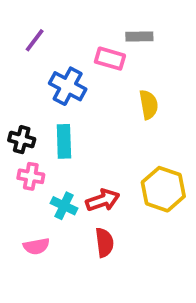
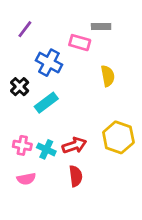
black cross: (22, 140) -> (20, 87), moved, turned 30
cyan rectangle: (64, 141) -> (46, 103), turned 55
pink cross: (31, 176) -> (22, 145), moved

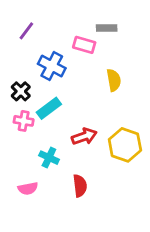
pink cross: (22, 145) -> (24, 121), moved
red arrow: (74, 145) -> (84, 136), moved

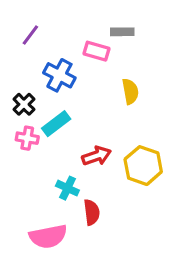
cyan cross: (49, 158) -> (67, 188), moved
pink semicircle: (28, 189) -> (48, 236), moved, size x1.6

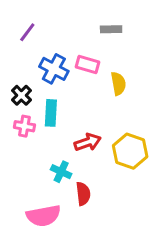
pink rectangle: (96, 51) -> (88, 64), moved
cyan rectangle: (56, 124) -> (51, 113), turned -50

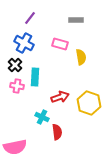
purple line: (27, 32) -> (30, 18), moved
blue cross: (54, 69) -> (24, 43), moved
pink semicircle: (44, 216) -> (15, 147), moved

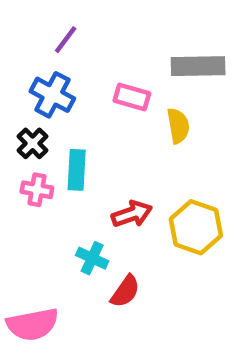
gray rectangle: (76, 20) -> (198, 66), moved, size x1.6
red semicircle: (57, 132) -> (125, 291), turned 42

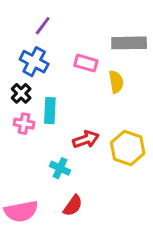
red semicircle: (125, 291) -> (73, 206), moved

